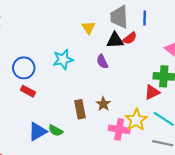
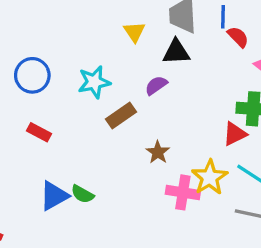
red semicircle: (130, 38) -> (238, 37), moved, turned -96
purple semicircle: (102, 62) -> (156, 85), turned 80
blue circle: (24, 68) -> (32, 75), moved
brown rectangle: (80, 109) -> (121, 116), moved, turned 66

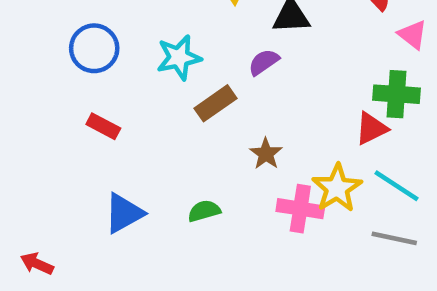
green semicircle: (82, 194) -> (204, 211), moved, turned 135

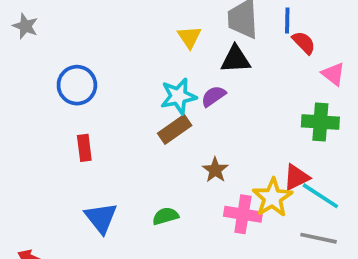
cyan star: (179, 57) -> (178, 96), moved
red rectangle: (103, 126) -> (84, 148), turned 55
red triangle: (371, 129) -> (296, 177), moved
blue triangle: (124, 213) -> (101, 218), turned -39

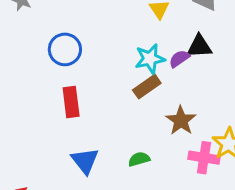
black triangle: (236, 59) -> (199, 46), moved
red rectangle: (84, 148) -> (71, 102), size x1.4
brown star: (215, 170) -> (181, 121), size x1.4

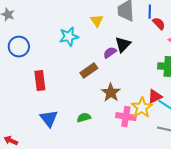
black triangle: (199, 46) -> (123, 45), turned -42
blue circle: (65, 49) -> (19, 47), moved
cyan star: (150, 59) -> (69, 37), moved

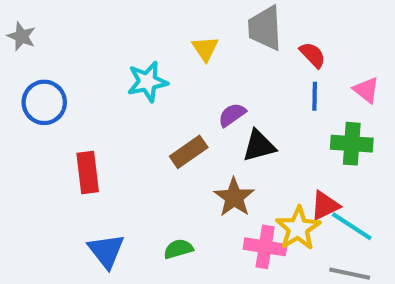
blue line: (150, 12) -> (315, 96), moved
red semicircle: (159, 24) -> (313, 55), moved
black triangle: (123, 45) -> (259, 146), moved, turned 30

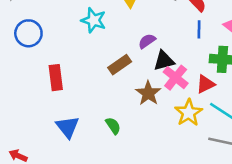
cyan star: (147, 82) -> (94, 20), turned 30
red triangle: (325, 206) -> (206, 84), moved
pink cross: (265, 247) -> (176, 78), moved, turned 30
green semicircle: (178, 249) -> (113, 126), turned 72

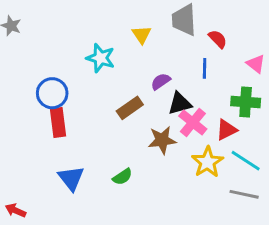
blue line: (199, 29) -> (205, 68), moved
blue circle: (28, 33) -> (52, 93), moved
brown star: (148, 93) -> (162, 140), turned 30
green semicircle: (113, 126) -> (122, 177), turned 90

